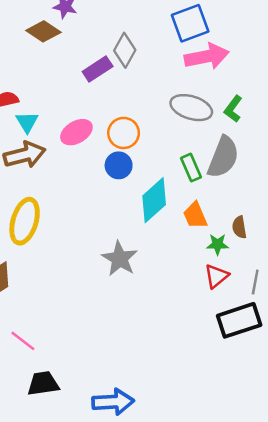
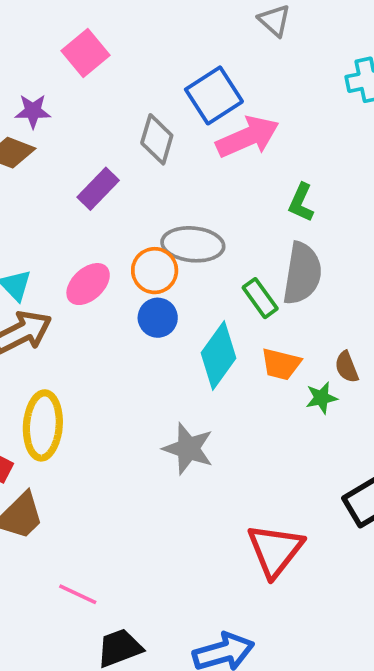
gray diamond: (125, 50) -> (157, 139), moved
gray ellipse: (191, 108) -> (193, 244), moved
orange trapezoid: (195, 215) -> (281, 364), turned -40
red triangle: (217, 276) -> (275, 550), moved, size x1.6

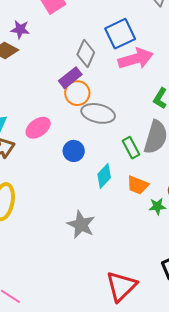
purple rectangle: (98, 189) -> (70, 78), moved
orange circle: (155, 271) -> (77, 93), moved
cyan diamond: (218, 356) -> (104, 176), size x0.7

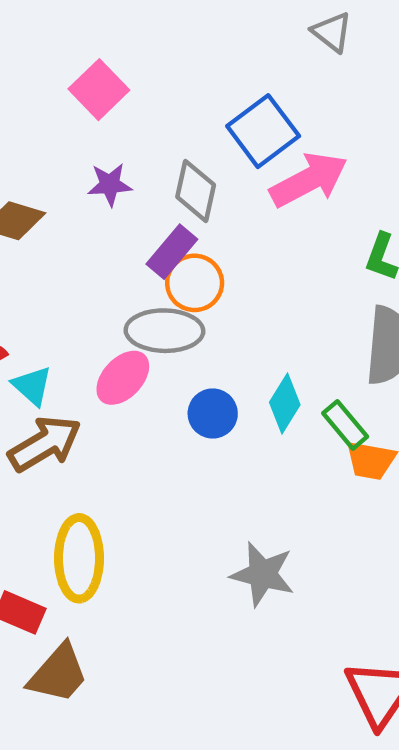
purple star: (20, 29) -> (110, 184), moved
gray ellipse: (98, 113) -> (164, 331), moved
green rectangle: (131, 148) -> (345, 425), moved
cyan diamond: (104, 176) -> (285, 403), moved

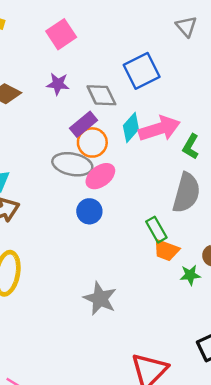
pink arrow: (309, 180) -> (159, 129), moved
gray diamond: (196, 191) -> (101, 95), turned -48
pink ellipse: (123, 378) -> (100, 176), moved
cyan diamond: (285, 403) -> (131, 127), moved

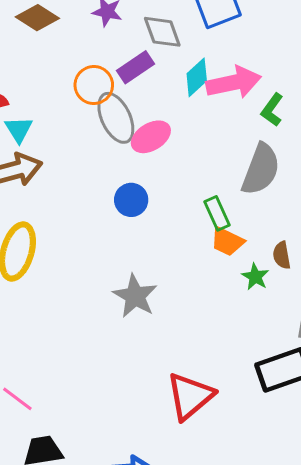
orange circle: (92, 142) -> (94, 85), moved
gray ellipse: (72, 164) -> (116, 118), turned 48
blue circle: (89, 211) -> (131, 200), moved
green star: (190, 275) -> (255, 277), turned 30

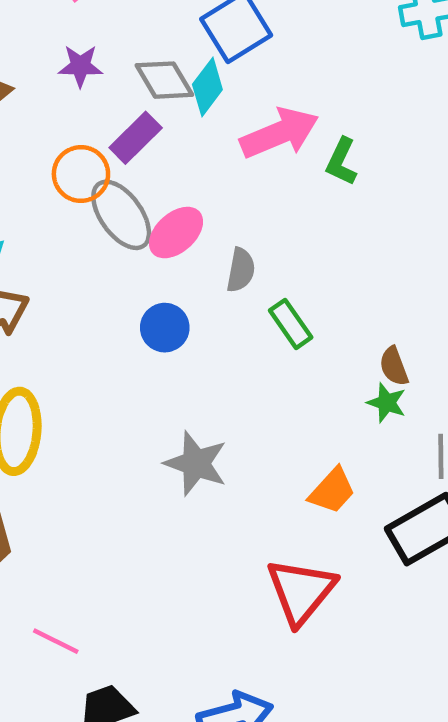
cyan diamond: (197, 77) -> (207, 87), moved
gray semicircle: (261, 169) -> (241, 270), moved, size x0.6
orange trapezoid: (227, 241) -> (332, 491), moved, turned -63
green star: (255, 277) -> (387, 403), moved

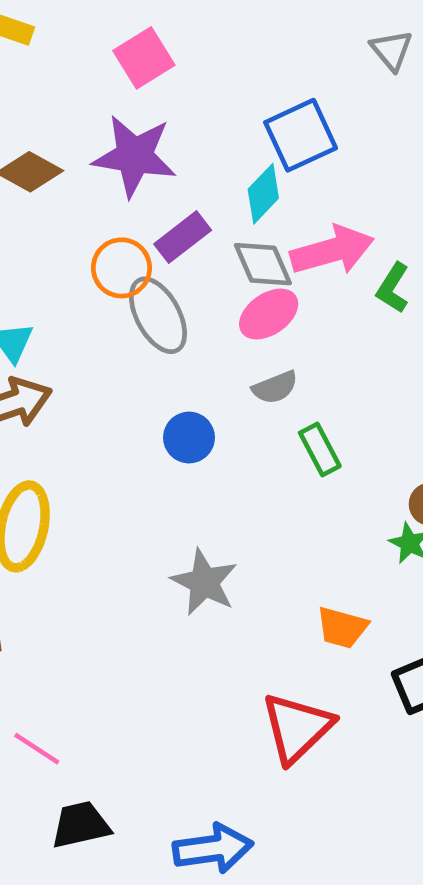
purple star: (80, 66) -> (134, 156), size x1.8
gray diamond: (164, 80) -> (263, 264), moved
pink ellipse: (176, 233) -> (269, 314), moved
gray semicircle: (241, 270) -> (275, 387), turned 51
orange trapezoid: (332, 491) -> (342, 628), turned 56

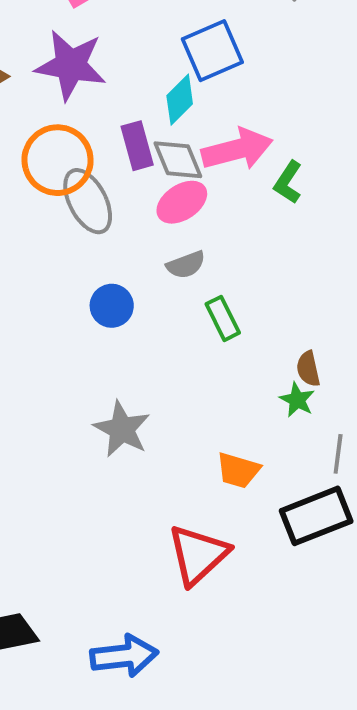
purple rectangle: (183, 237) -> (137, 146), moved, turned -69
orange circle: (121, 268) -> (58, 160), size x1.4

